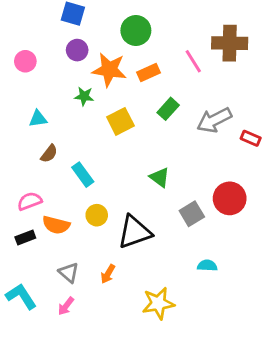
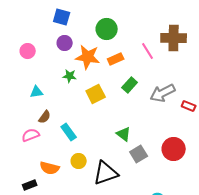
pink semicircle: (30, 201) -> (31, 135), moved
gray square: (192, 214) -> (139, 154), moved
black rectangle: (25, 238) -> (30, 185), moved

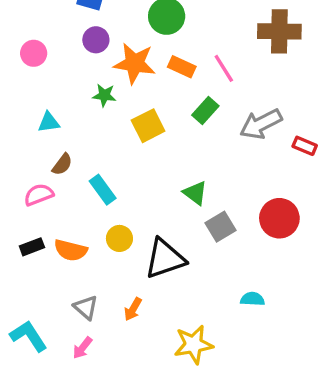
pink line: (148, 51) -> (224, 68), moved
orange rectangle: (116, 59) -> (182, 67), turned 49
black rectangle: (30, 185) -> (32, 247), moved

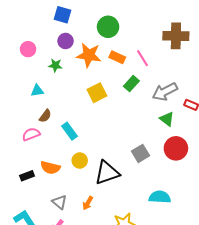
green star: (104, 95) -> (55, 65), moved
green triangle: (195, 193) -> (167, 119), moved
black rectangle: (32, 247) -> (27, 176), moved
cyan semicircle: (252, 299) -> (160, 197), size x1.5

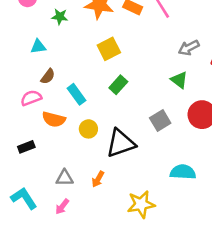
green rectangle: (131, 84) -> (118, 85), moved
gray arrow: (165, 92) -> (189, 48), size x0.7
green triangle: (167, 119) -> (179, 80), moved
orange semicircle: (50, 168) -> (54, 119), moved
gray triangle: (59, 202) -> (65, 178), turned -42

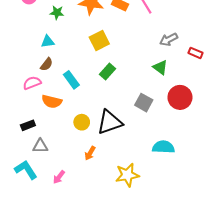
cyan triangle: (38, 46) -> (48, 42), moved
gray square: (160, 121) -> (144, 103), turned -30
yellow circle: (88, 129) -> (82, 122), moved
gray triangle: (65, 178) -> (40, 146), moved

